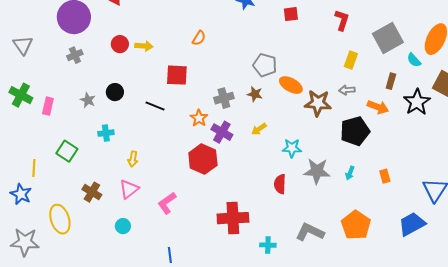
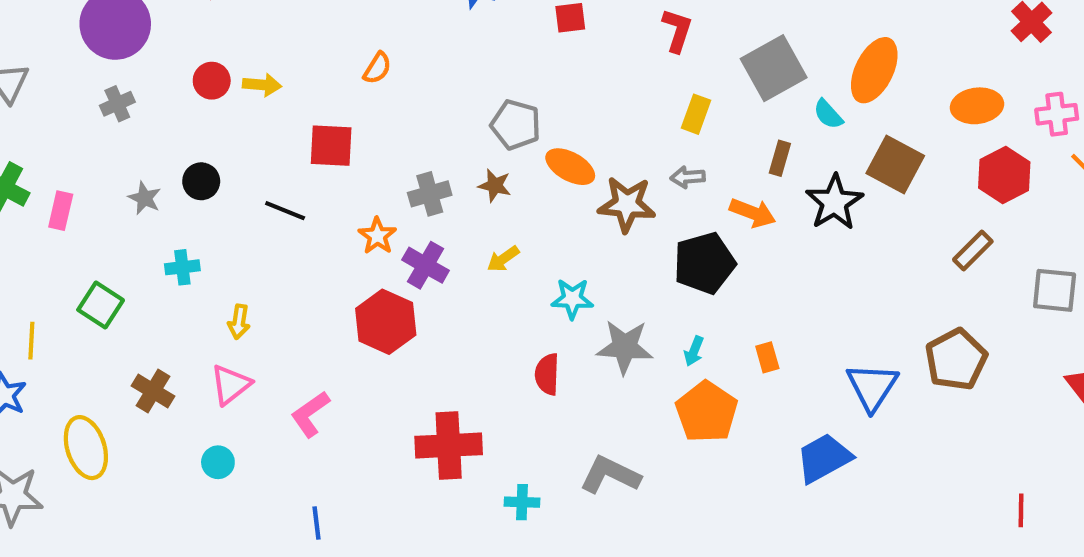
orange pentagon: (356, 225) -> (707, 412), moved

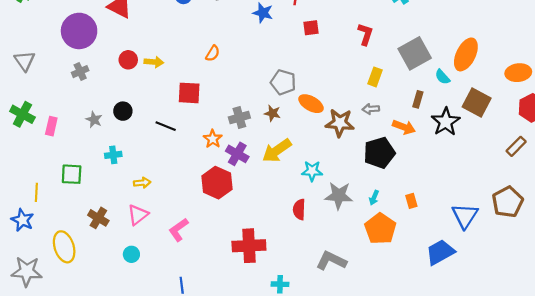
yellow arrow: (503, 259) -> (277, 151), size x1.8
green square: (101, 305) -> (72, 174), turned -30
yellow arrow: (239, 322) -> (142, 183), turned -105
cyan cross: (522, 502) -> (280, 284), moved

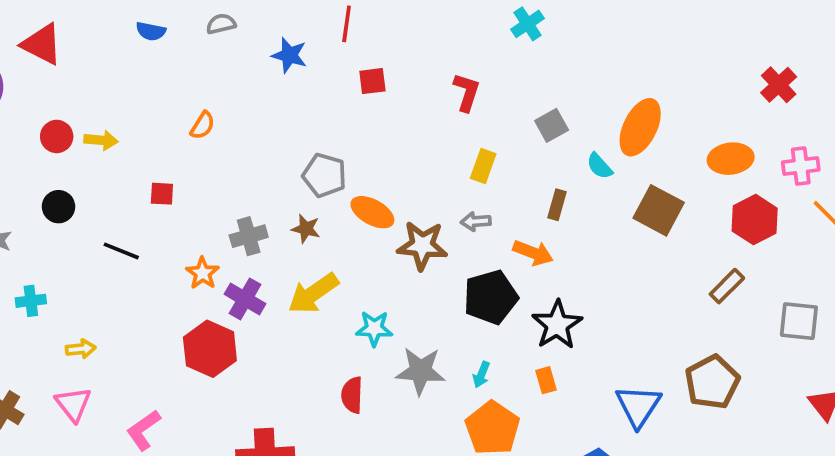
gray square: (415, 53) -> (552, 125), size x0.6
red square: (189, 93) -> (162, 194), size x0.6
black circle: (123, 111) -> (59, 207), moved
black star: (446, 122) -> (557, 325), moved
pink triangle: (138, 215) -> (73, 404), turned -30

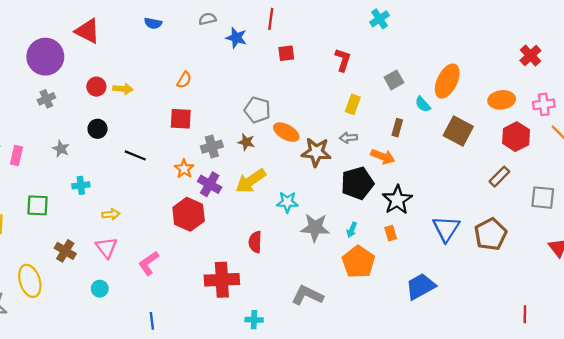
gray semicircle: (221, 24) -> (207, 19), moved
red square: (162, 194) -> (181, 119), moved, size x1.5
red semicircle: (352, 395) -> (255, 242), moved
blue triangle: (638, 406) -> (446, 229), moved

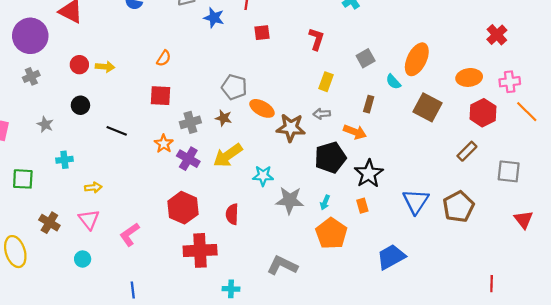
red hexagon: (189, 214) -> (183, 208), moved

